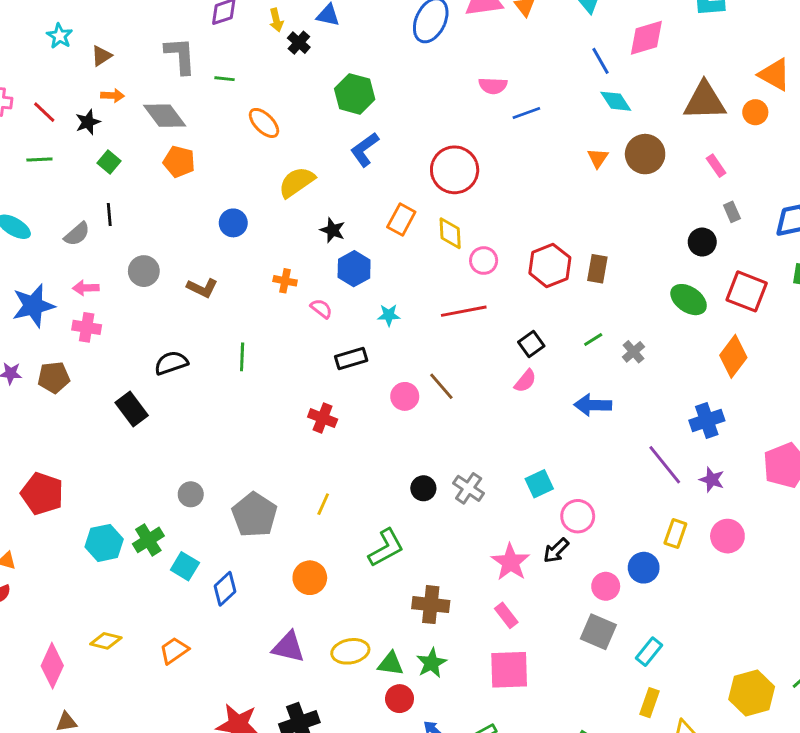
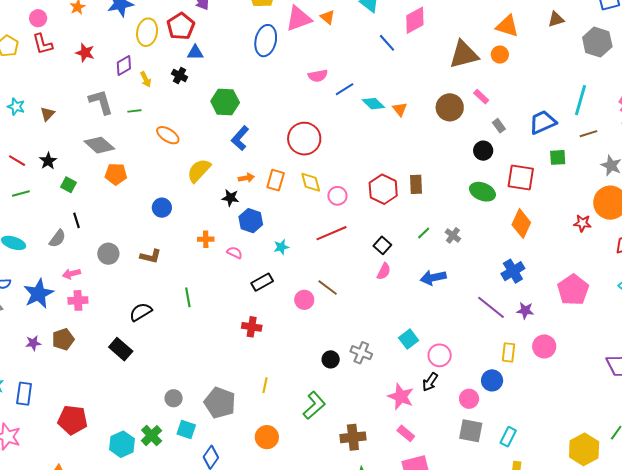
yellow arrow: (276, 20) -> (146, 79), moved
orange arrow: (113, 96) -> (246, 178), moved
cyan diamond: (616, 101) -> (373, 104), moved
brown circle: (645, 154) -> (450, 107), moved
cyan square: (185, 566) -> (186, 430), moved

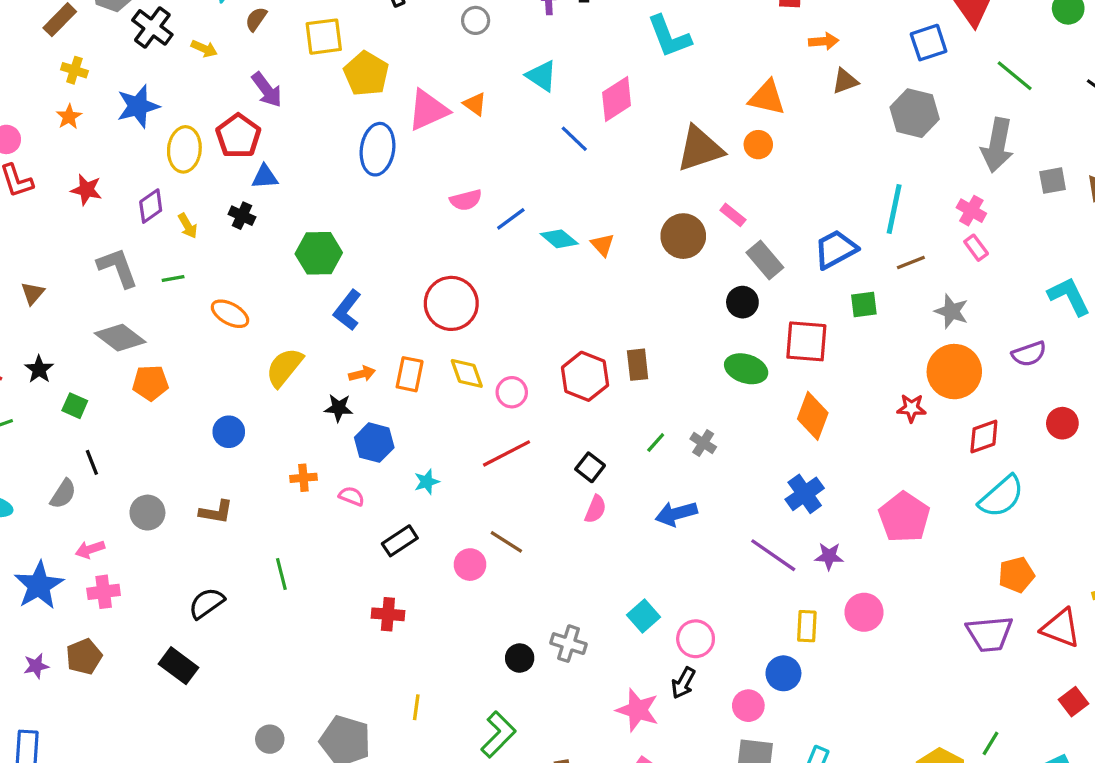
gray rectangle: (499, 126) -> (765, 260), size x1.6

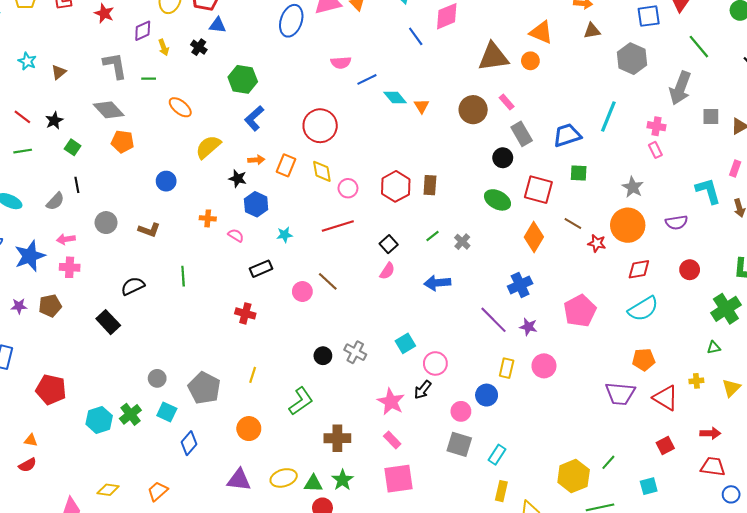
pink cross: (971, 211) -> (657, 126), turned -30
brown line: (911, 263) -> (573, 223), moved, turned 42

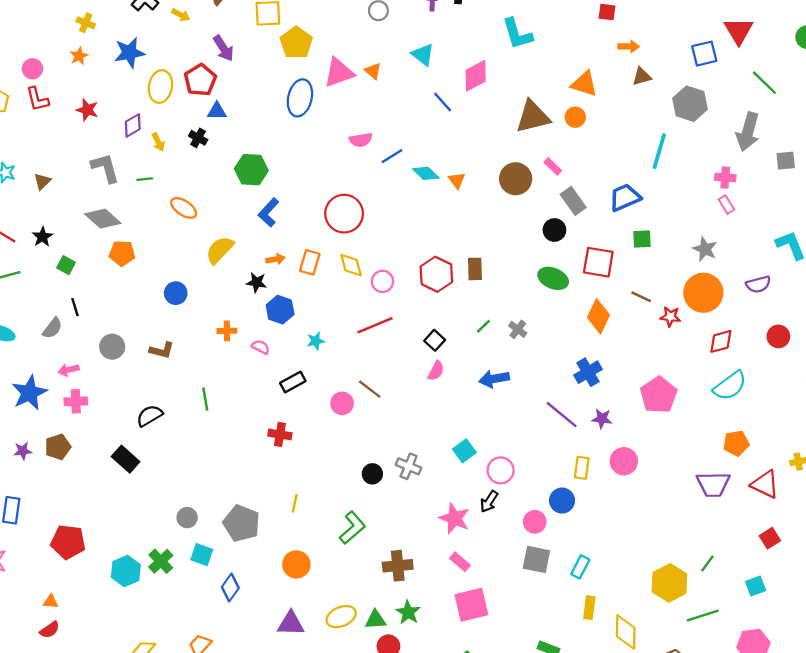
cyan line: (608, 117) -> (659, 151), moved

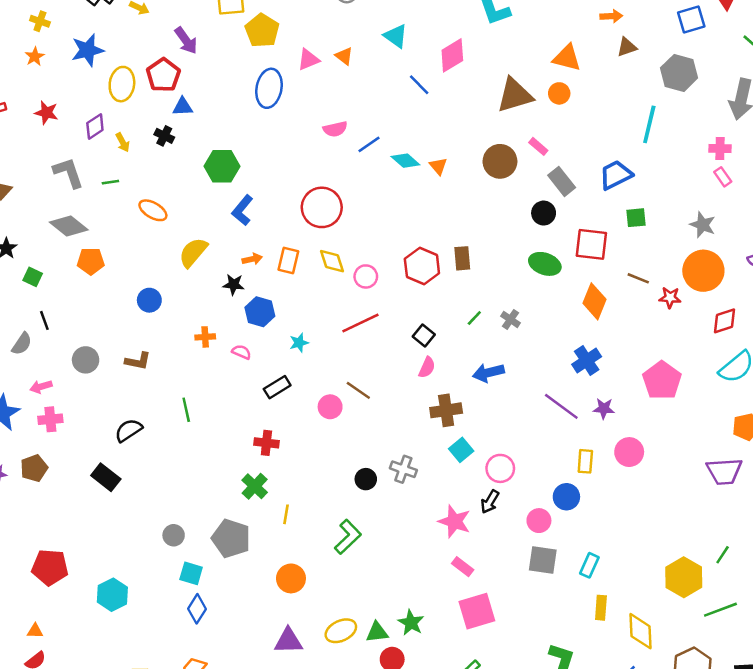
pink triangle: (339, 73) -> (308, 60), size x0.7
green cross: (161, 561) -> (255, 486), moved
brown cross: (398, 566) -> (446, 410), moved
blue diamond: (230, 587) -> (197, 609), moved

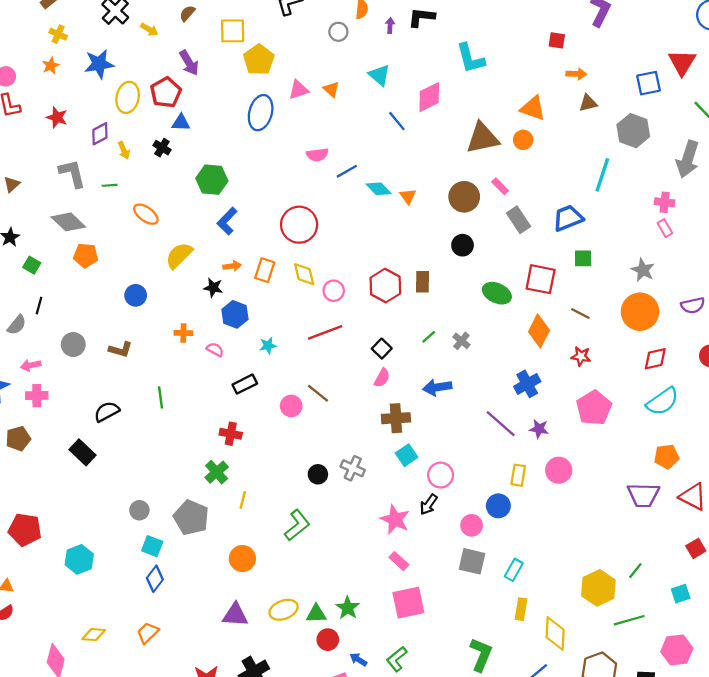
black circle: (544, 213) -> (463, 245), moved
red star: (670, 298) -> (581, 356), moved
black line: (44, 320) -> (39, 306), turned 30

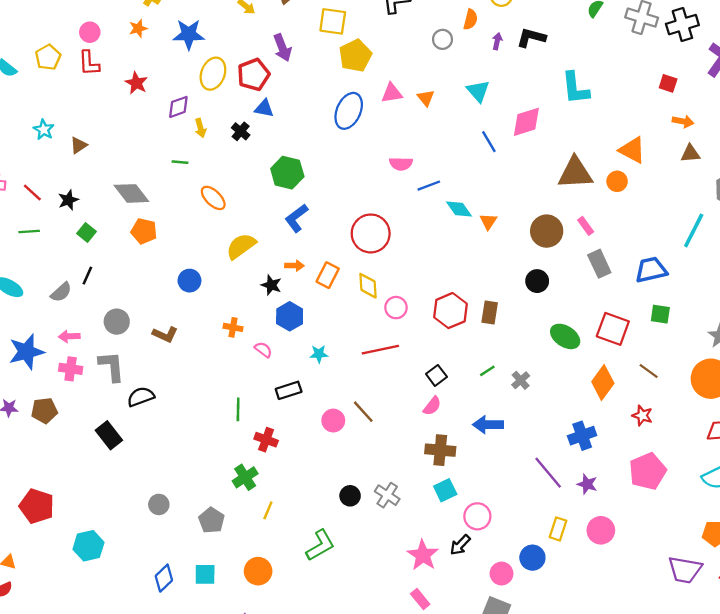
gray L-shape: (72, 173) -> (112, 366), moved
green line: (161, 397) -> (238, 409), moved
gray pentagon: (191, 517) -> (212, 520), size x0.7
cyan square: (152, 546) -> (205, 574), moved, turned -30

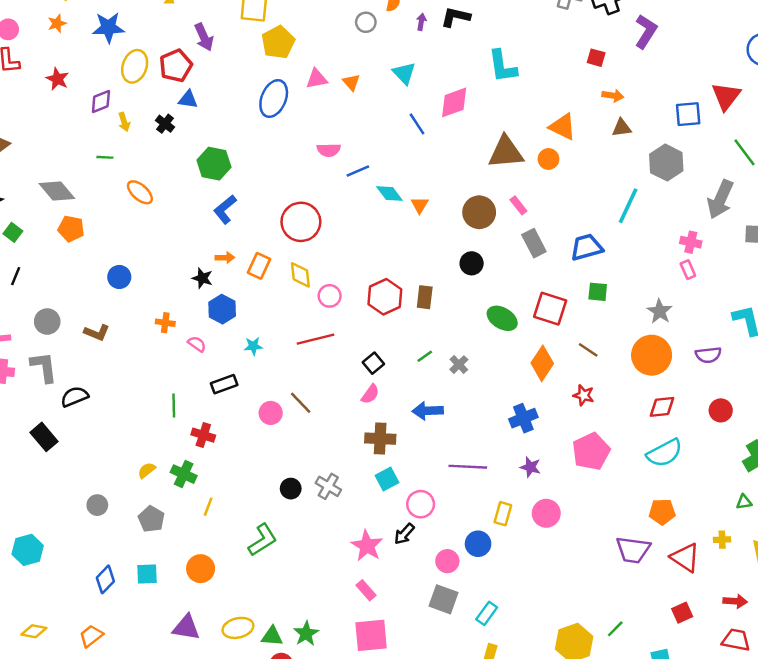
yellow semicircle: (241, 246) -> (147, 470), moved, size x0.6
purple line: (548, 473) -> (468, 467), moved, turned -45
green cross: (245, 477) -> (184, 474), turned -30

